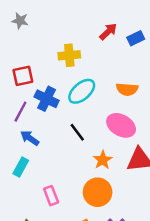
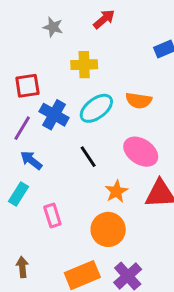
gray star: (20, 21) -> (53, 27), moved
red arrow: (108, 32) -> (104, 19), moved
orange semicircle: (127, 89) -> (139, 100), moved
pink rectangle: (51, 196) -> (52, 216), moved

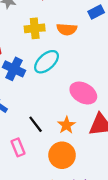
orange semicircle: (139, 100) -> (67, 29), moved
black line: (88, 157) -> (36, 124), moved

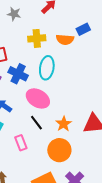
blue rectangle: (96, 12) -> (83, 29), moved
cyan ellipse: (47, 62) -> (47, 68), turned -40
pink ellipse: (83, 93) -> (38, 98), moved

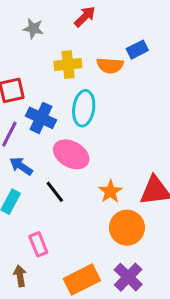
black line: (36, 123) -> (55, 192), moved
pink rectangle: (21, 143) -> (38, 244), moved
orange circle: (59, 150) -> (127, 228), moved

